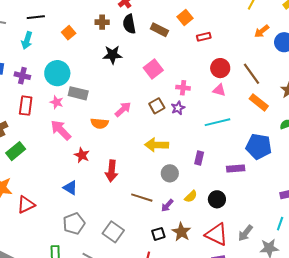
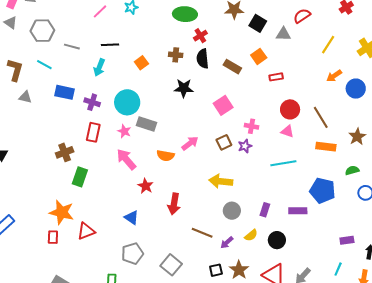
orange rectangle: (259, 102) -> (326, 147), turned -36
green rectangle: (16, 151) -> (80, 177), turned -36
purple rectangle: (199, 158) -> (265, 210), moved

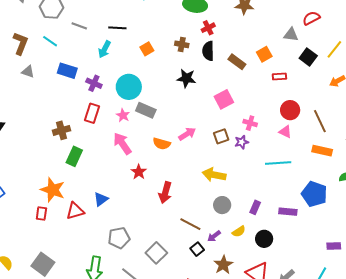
black square: (258, 23) -> (308, 57), moved
blue triangle: (132, 218) -> (101, 199), moved, turned 42
black square: (216, 270) -> (197, 249), moved, turned -32

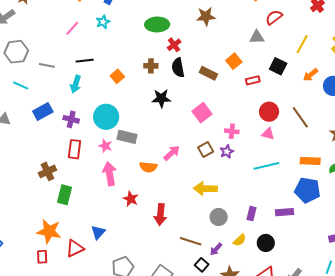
black square: (308, 57) -> (278, 66), moved
blue rectangle: (67, 71) -> (43, 112), turned -36
pink arrow: (122, 143) -> (110, 174), turned 35
orange rectangle: (322, 151) -> (310, 161), moved

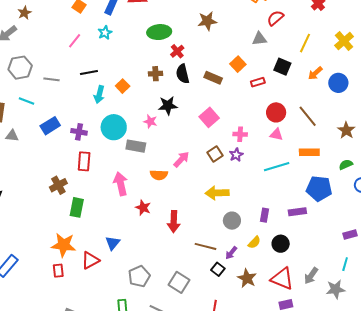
cyan arrow: (76, 84) -> (99, 95), moved
pink star: (105, 146) -> (150, 121), moved
orange rectangle: (310, 161) -> (309, 152), moved

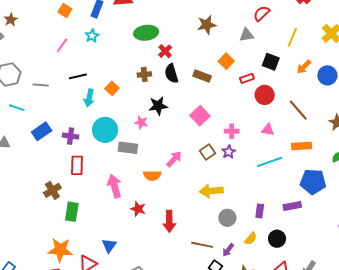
brown star: (207, 21) -> (207, 25), moved
red circle: (276, 112) -> (265, 95), moved

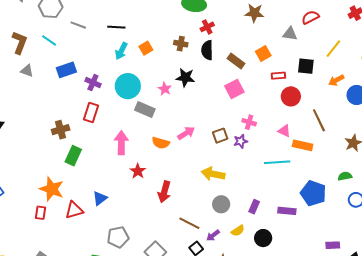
black square: (271, 62) -> (306, 66), turned -30
pink square: (200, 116) -> (234, 89), moved
orange rectangle: (302, 146) -> (303, 145), moved

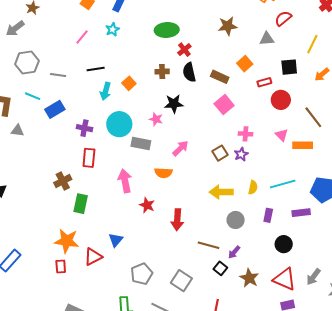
blue rectangle: (66, 70) -> (55, 109), moved
pink triangle: (284, 131) -> (282, 135), turned 32
pink arrow: (186, 133) -> (180, 148), moved
cyan line: (277, 162) -> (283, 184), moved
yellow semicircle: (238, 231) -> (253, 187), moved, turned -32

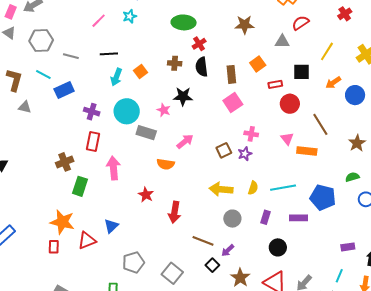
brown rectangle: (220, 77) -> (231, 74), turned 54
pink arrow: (125, 181) -> (113, 168), moved

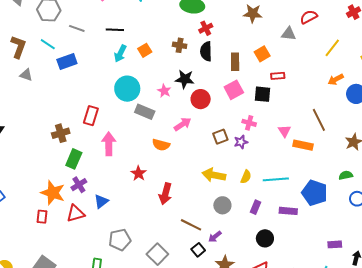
black square: (302, 72) -> (263, 94), moved
red circle: (290, 104) -> (201, 99), moved
purple cross: (92, 112) -> (79, 185), moved, turned 35

